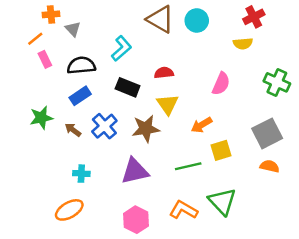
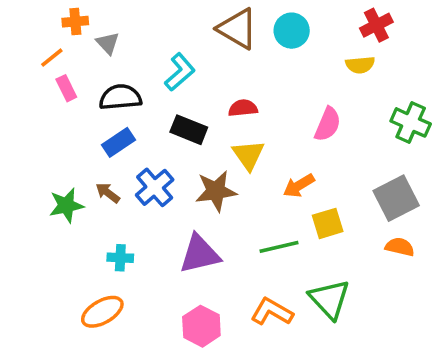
green star: (41, 118) -> (66, 205), moved

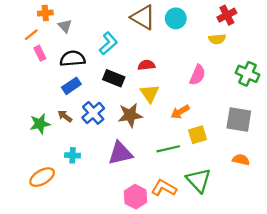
gray square: (396, 198) -> (239, 119), turned 36
orange semicircle: (400, 247) -> (241, 160), moved
orange ellipse: (102, 312) -> (42, 177), moved
pink hexagon: (201, 326) -> (136, 197), moved

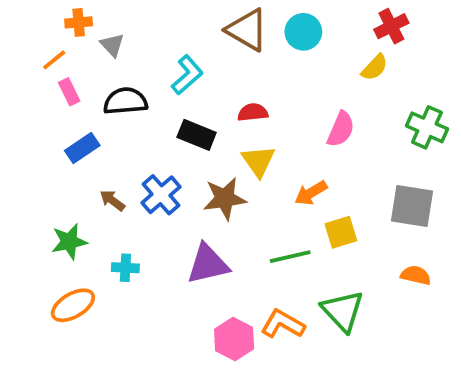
yellow semicircle: (217, 39) -> (375, 67), turned -42
blue rectangle: (71, 86) -> (82, 148), moved
green star: (40, 124) -> (69, 242), moved

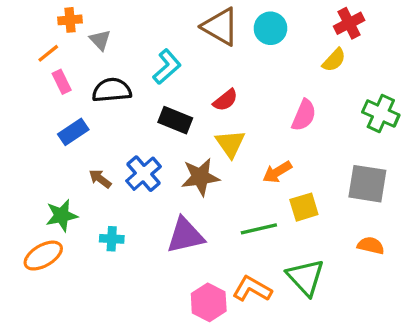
red semicircle: (253, 112) -> (225, 100), turned 148
orange ellipse: (73, 305) -> (43, 256), moved

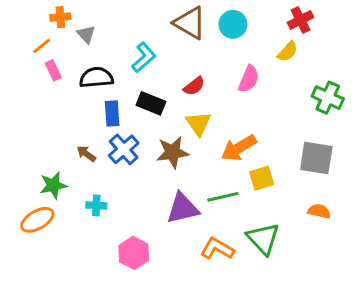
pink semicircle: (304, 115) -> (249, 79), moved
blue rectangle: (73, 132) -> (112, 113), moved, turned -60
orange arrow: (277, 172) -> (239, 148), size x1.4
purple triangle: (185, 235) -> (183, 208), moved
pink hexagon: (209, 302) -> (134, 253), moved

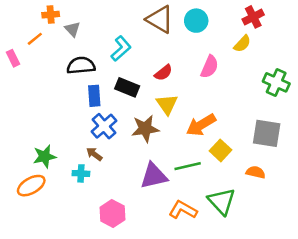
pink rectangle: (53, 70) -> (13, 58), moved
brown arrow: (86, 154) -> (94, 154), moved
yellow square: (262, 178) -> (220, 150), turned -30
orange semicircle: (319, 211) -> (256, 172), moved

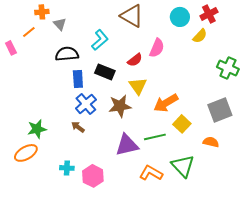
cyan circle: (196, 21) -> (180, 17), moved
pink semicircle: (210, 67) -> (157, 48), moved
gray square: (267, 133) -> (220, 110), turned -30
cyan cross: (81, 173) -> (67, 168), moved

